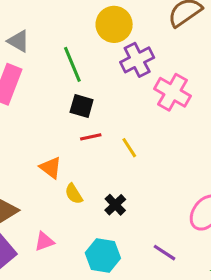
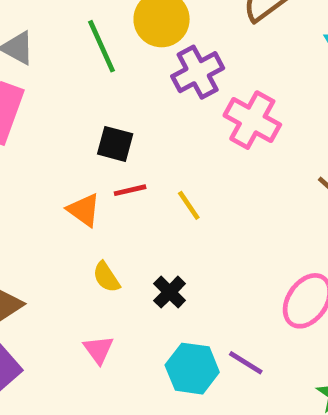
green line: (72, 64) -> (101, 46), moved
orange triangle: (51, 168) -> (84, 210), moved
pink triangle: (44, 242) -> (98, 350), moved, turned -45
cyan hexagon: (103, 256) -> (192, 369), moved

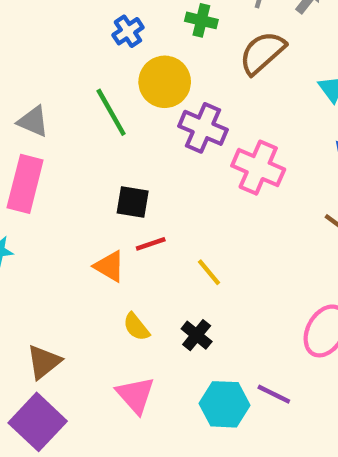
purple cross: (198, 72) -> (203, 128), turned -33
yellow line: (189, 205) -> (209, 272), moved
pink triangle: (98, 350) -> (136, 395), size x1.4

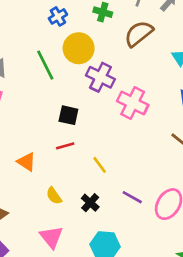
black square: (133, 202) -> (68, 115), moved
orange triangle: (109, 266) -> (26, 162), moved
purple line: (274, 394) -> (132, 197), moved

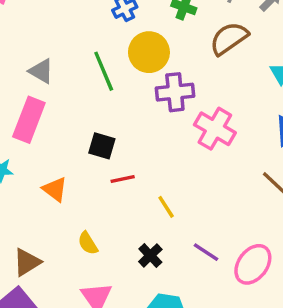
purple cross: (100, 77) -> (175, 92), turned -36
black square: (68, 115) -> (102, 146), moved
orange triangle: (26, 162) -> (55, 189), moved
yellow semicircle: (54, 196) -> (88, 243), moved

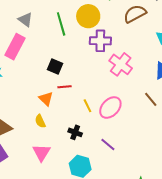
orange triangle: (55, 189) -> (46, 99), moved
purple line: (206, 252) -> (108, 144), moved
black cross: (150, 255) -> (75, 132), turned -32
pink ellipse: (253, 264) -> (110, 108), moved

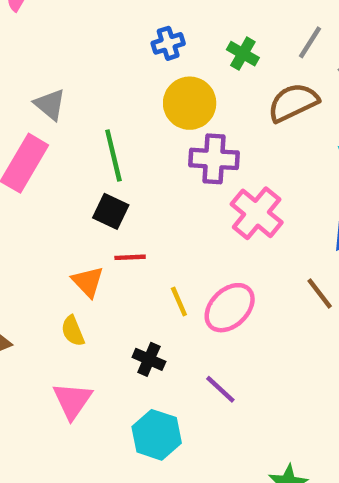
green line: (61, 24) -> (113, 156), moved

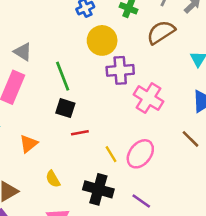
orange triangle: (88, 282) -> (29, 144), moved, turned 42
black cross: (149, 359) -> (98, 189), size x1.6

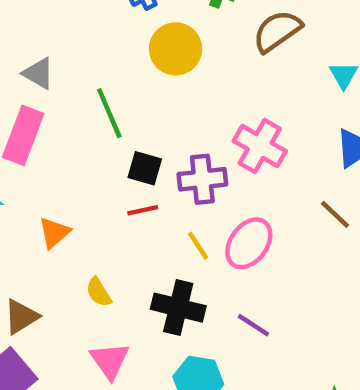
purple cross: (120, 70) -> (202, 179), moved
black square: (65, 108) -> (145, 168), moved

